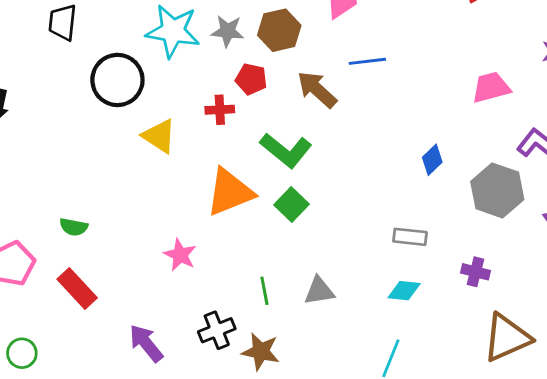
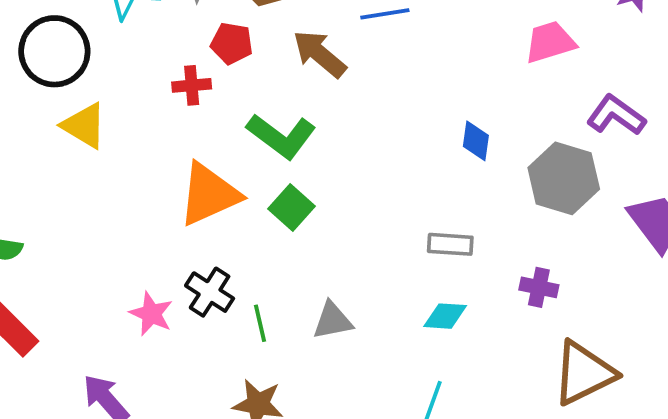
yellow triangle: (159, 136) -> (84, 126), moved
blue diamond: (432, 160) -> (476, 141), turned -36
pink star: (180, 255) -> (151, 314), moved
black cross: (217, 330) -> (210, 292), moved, turned -33

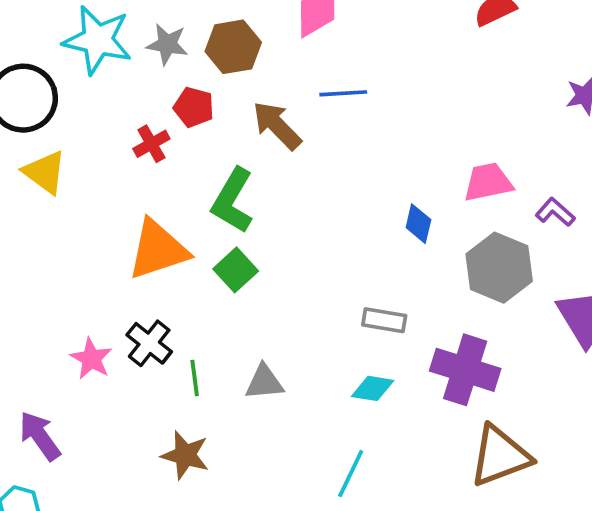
pink trapezoid: (550, 42) -> (488, 182), moved
red cross: (192, 85) -> (151, 144), turned -30
purple L-shape: (616, 115) -> (555, 212), size x0.7
green L-shape: (281, 136) -> (233, 201), turned 78
purple cross: (539, 287) -> (465, 370), size x1.8

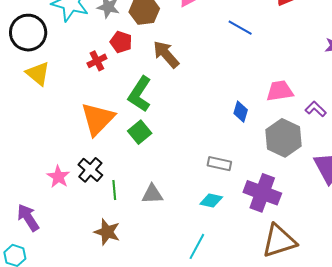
blue line: (343, 93) -> (240, 28), moved, turned 30
orange triangle: (158, 250) -> (98, 119), turned -30

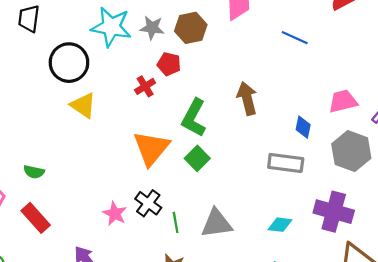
brown arrow: (166, 54) -> (247, 98), moved, turned 32
gray rectangle: (219, 164) -> (286, 163), moved, size x1.4
gray triangle: (152, 194) -> (217, 223), size x1.4

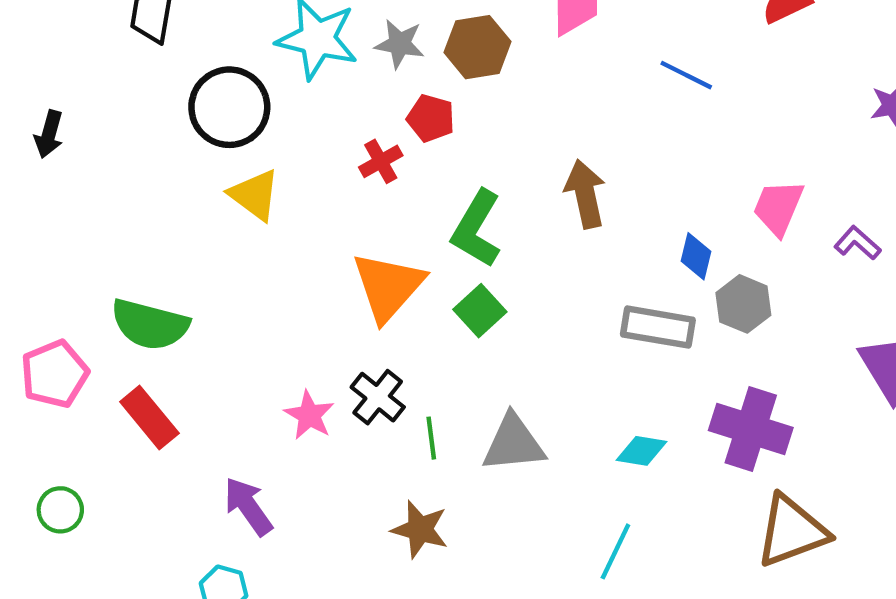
pink trapezoid: (343, 101) -> (778, 207), turned -56
gray hexagon: (351, 151) -> (743, 304), moved, size x0.7
green semicircle: (34, 172) -> (150, 325), size x1.8

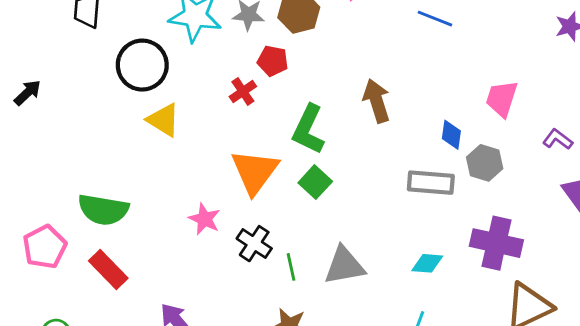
black arrow: (49, 134) -> (27, 93), turned -144
purple L-shape: (858, 243) -> (558, 139), moved
pink star: (309, 415) -> (204, 219), moved

